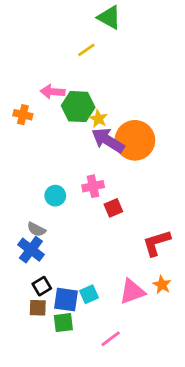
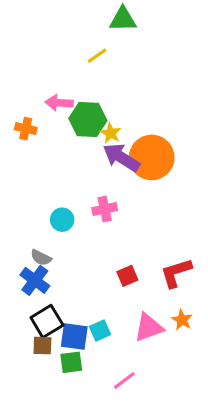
green triangle: (109, 17) -> (123, 19), turned -30
red square: (113, 208) -> (127, 276), moved
black square: (42, 286) -> (47, 321), size x1.5

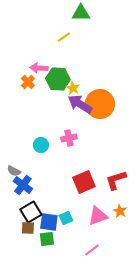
orange cross: (26, 129) -> (28, 82), moved, turned 32
gray semicircle: (41, 258) -> (14, 171), moved
red square: (127, 276) -> (84, 182), size x1.6
pink line: (124, 381) -> (92, 250), moved

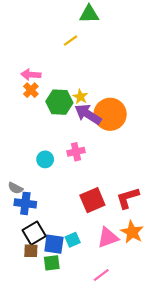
pink arrow: (39, 68) -> (31, 75), moved
green hexagon: (58, 79) -> (59, 102), moved
blue cross: (23, 185) -> (25, 203), turned -30
orange star: (120, 211) -> (132, 232), size x1.5

